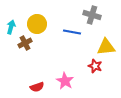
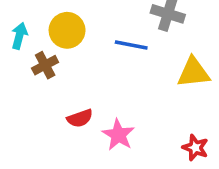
red star: (95, 66) -> (195, 148), moved
red semicircle: (37, 87) -> (80, 118), moved

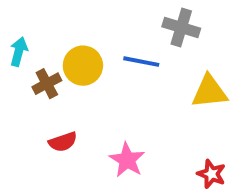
yellow circle: (67, 30) -> (83, 66), moved
red semicircle: (80, 118) -> (63, 142), moved

